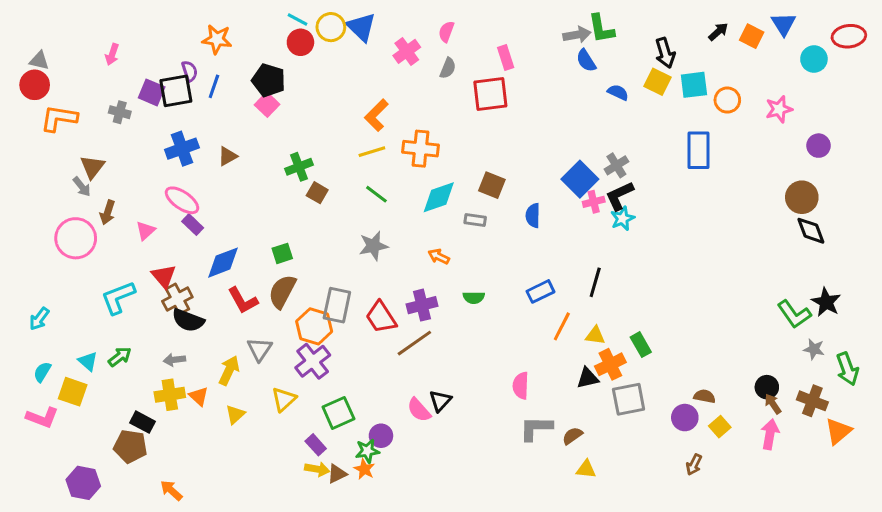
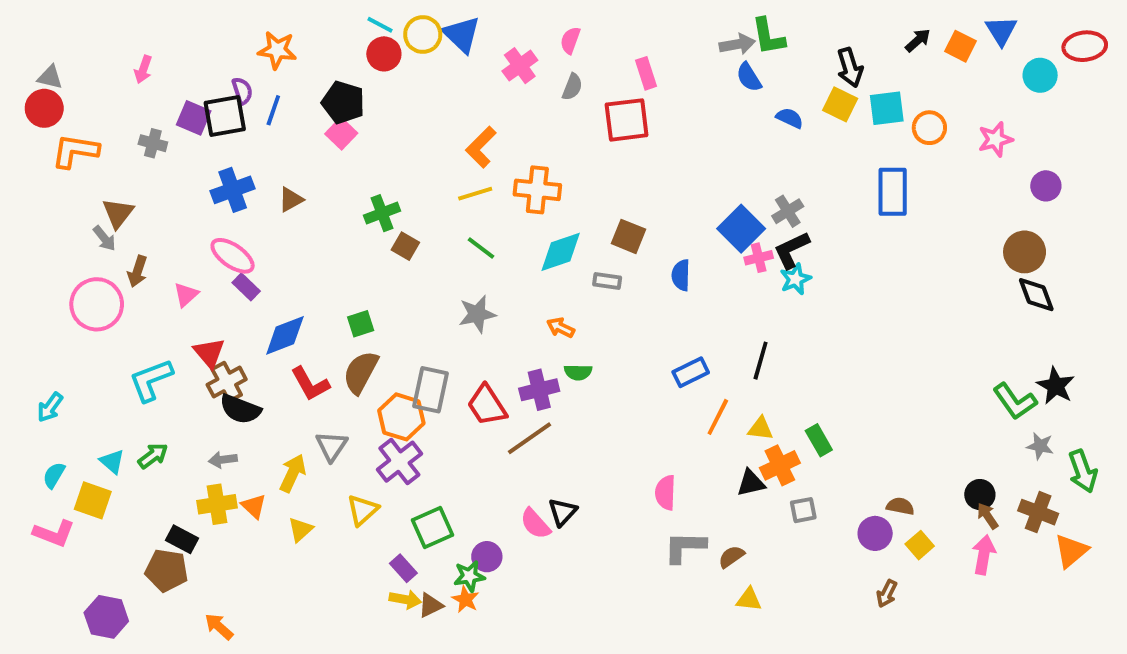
green semicircle: (474, 298) -> (578, 372), moved
gray square: (629, 399) -> (803, 510), size x0.6

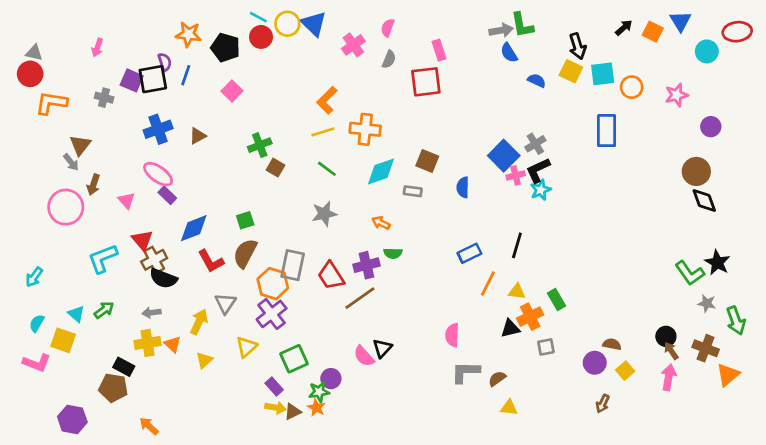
black pentagon: (343, 102) -> (225, 47), moved
pink triangle: (186, 295) -> (126, 200), turned -30

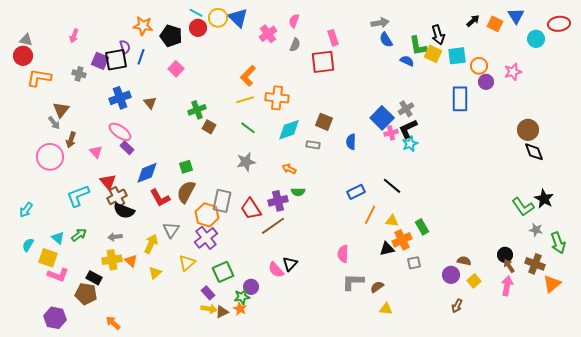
green L-shape: (522, 25) -> (418, 46), moved
purple circle: (711, 127) -> (486, 82), moved
brown triangle: (198, 136) -> (150, 103), turned -40
black line: (517, 245) -> (392, 186), turned -66
pink L-shape: (37, 363) -> (58, 275), moved

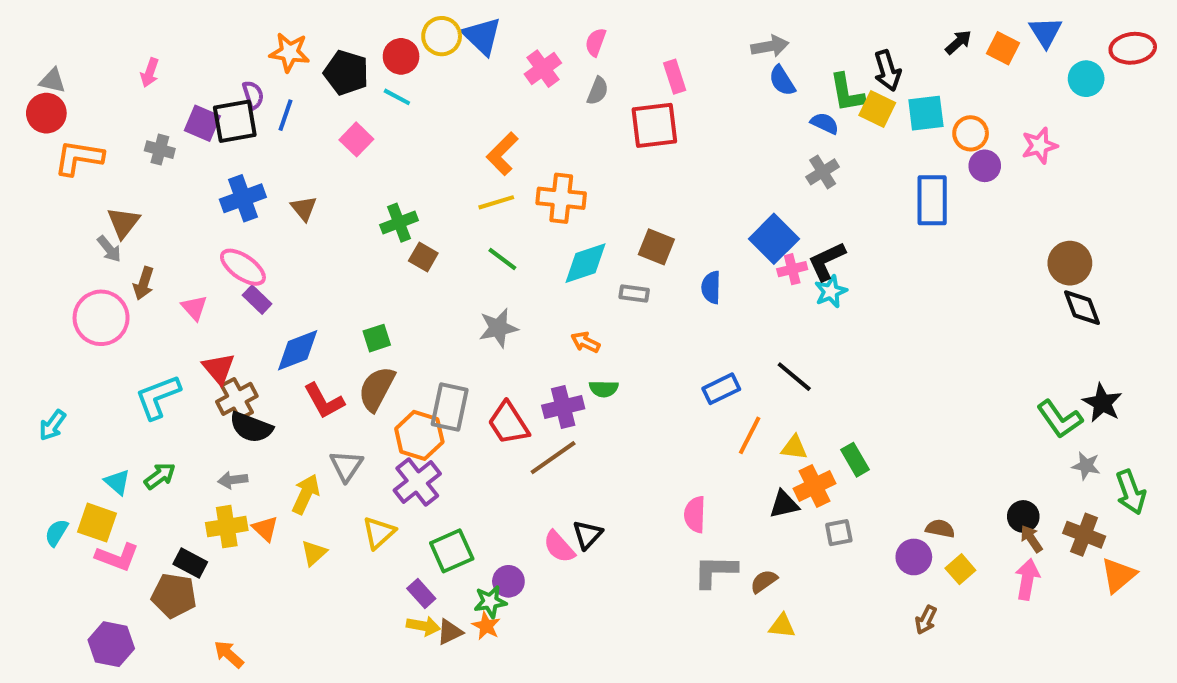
cyan line: (196, 13) -> (397, 97), moved
gray cross: (406, 109) -> (823, 172), moved
cyan semicircle: (28, 245) -> (56, 533), moved

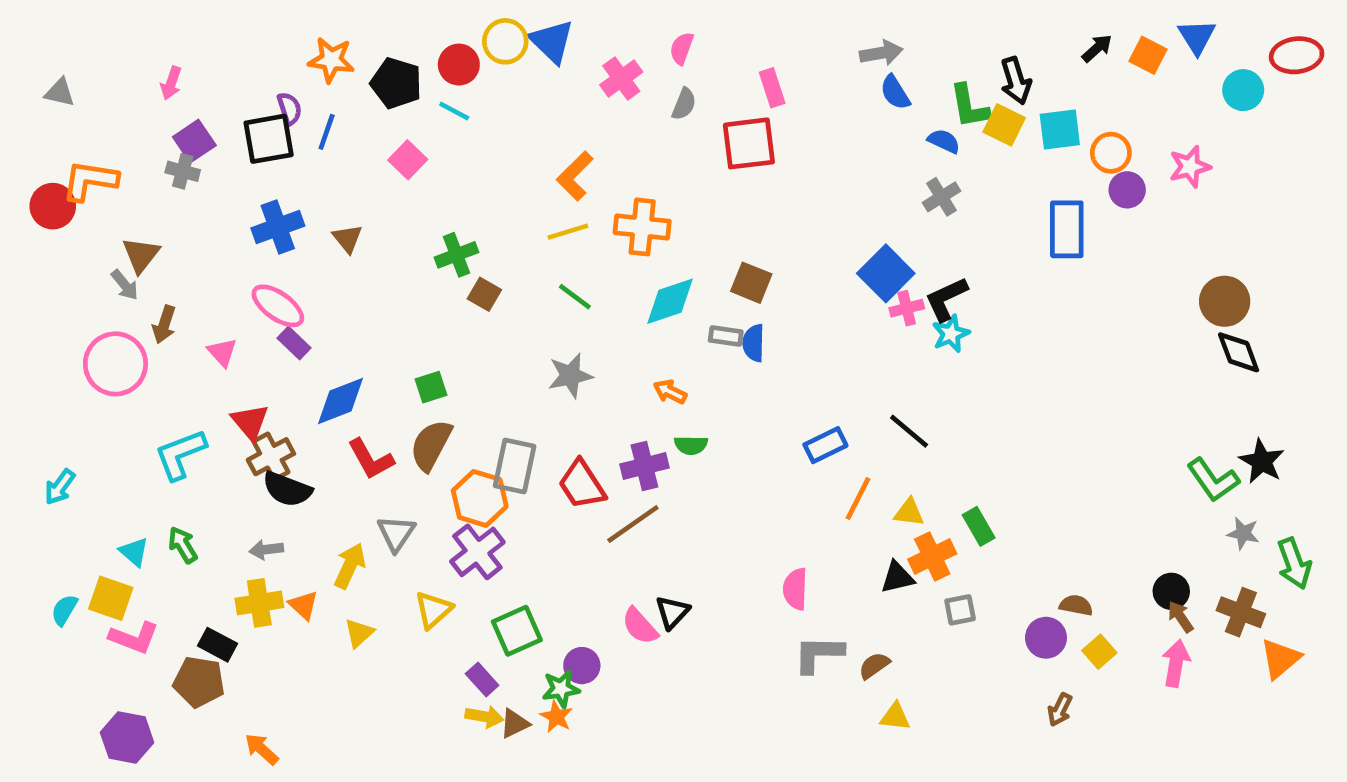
red circle: (46, 113) -> (53, 206), moved
purple square: (202, 123) -> (194, 141), moved, turned 33
blue semicircle: (711, 287) -> (754, 343), moved
green arrow: (160, 476) -> (183, 545), turned -84

